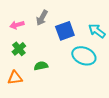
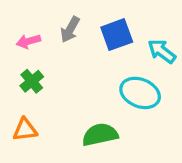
blue square: (65, 31) -> (117, 35), moved
green semicircle: (41, 66) -> (100, 135), moved, size x1.5

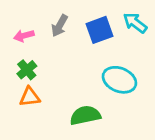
cyan arrow: (162, 51) -> (135, 23), moved
orange triangle: (25, 130) -> (30, 97), moved

